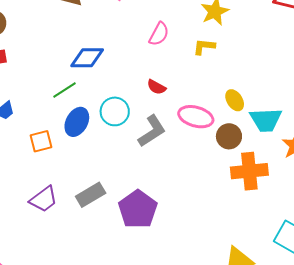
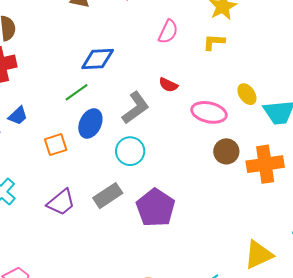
cyan circle: (115, 111) -> (130, 151), moved
gray L-shape: (152, 131) -> (136, 108), moved
brown circle: (229, 136) -> (226, 151), moved

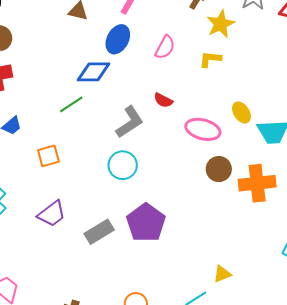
blue ellipse: (90, 123) -> (118, 39), moved
gray rectangle: (108, 196) -> (99, 232), moved
yellow triangle: (259, 255) -> (222, 274), moved, size x0.6

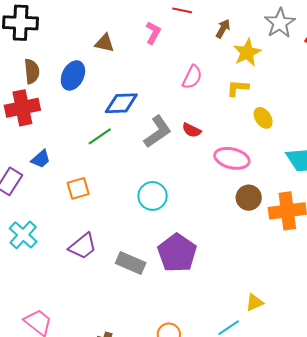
blue ellipse: (118, 39) -> (73, 75), moved
yellow ellipse: (241, 112) -> (263, 118), moved
gray L-shape: (130, 122) -> (158, 132), moved
gray rectangle: (99, 232) -> (131, 263), turned 56

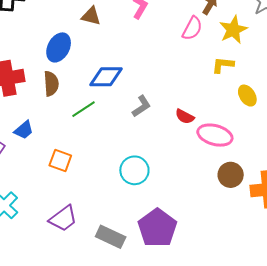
brown semicircle: (32, 71) -> (51, 84), moved
pink semicircle: (192, 77) -> (192, 28), moved
red semicircle: (192, 130) -> (185, 117), moved
gray L-shape: (158, 132) -> (141, 106), size x0.7
orange square: (78, 188) -> (60, 160), turned 35

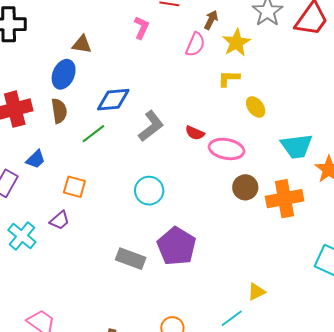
brown triangle: (91, 16) -> (82, 44), moved
gray L-shape: (141, 106) -> (151, 126), size x1.4
purple trapezoid: (63, 218) -> (60, 220), moved, size x0.7

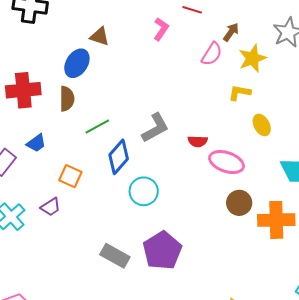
blue diamond: (113, 100) -> (119, 157), moved, turned -52
red semicircle: (195, 133) -> (198, 141), turned -30

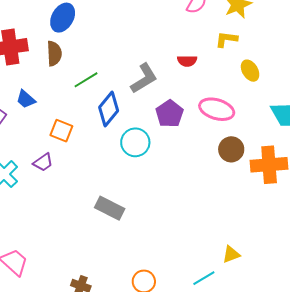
red semicircle: (198, 141) -> (187, 61), moved
blue trapezoid: (36, 143) -> (26, 99), turned 80
purple pentagon: (162, 250) -> (170, 114), moved, size x0.7

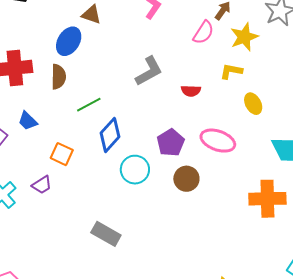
gray L-shape: (144, 78) -> (149, 71), moved
brown circle: (231, 149) -> (186, 179), moved

